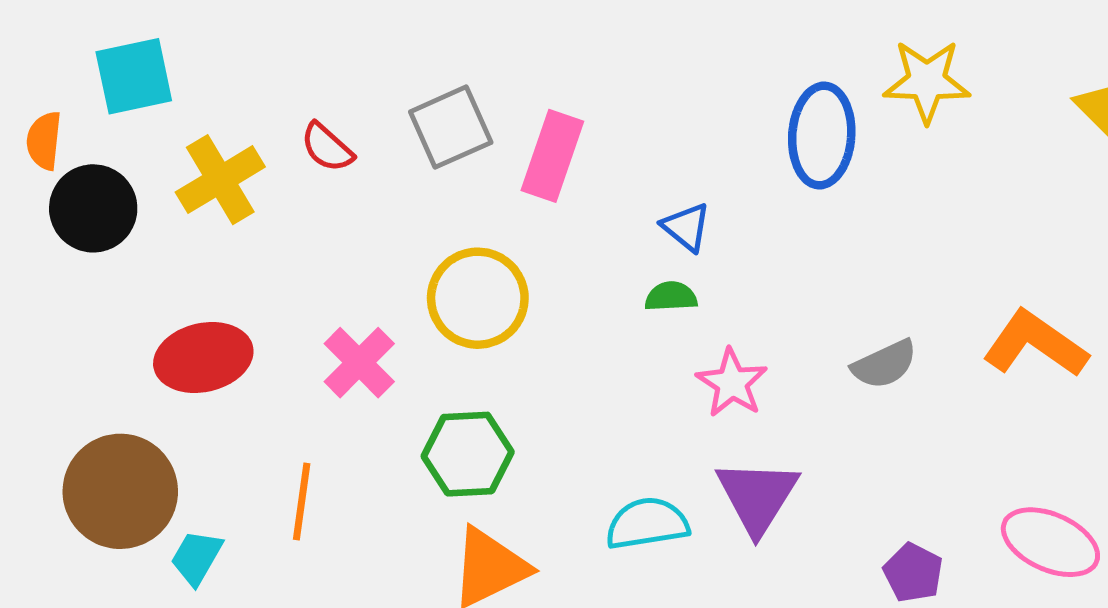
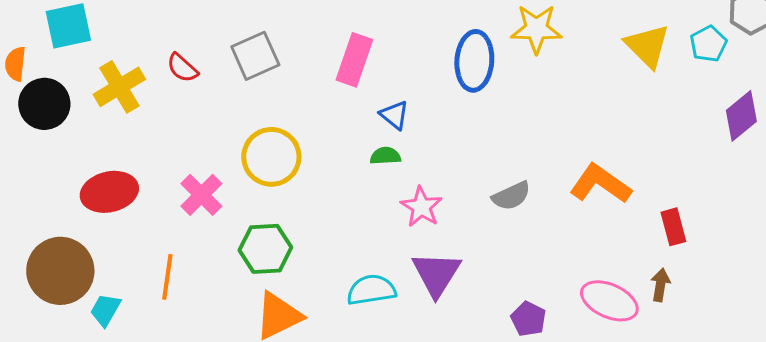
pink rectangle: (552, 156) -> (354, 60), moved

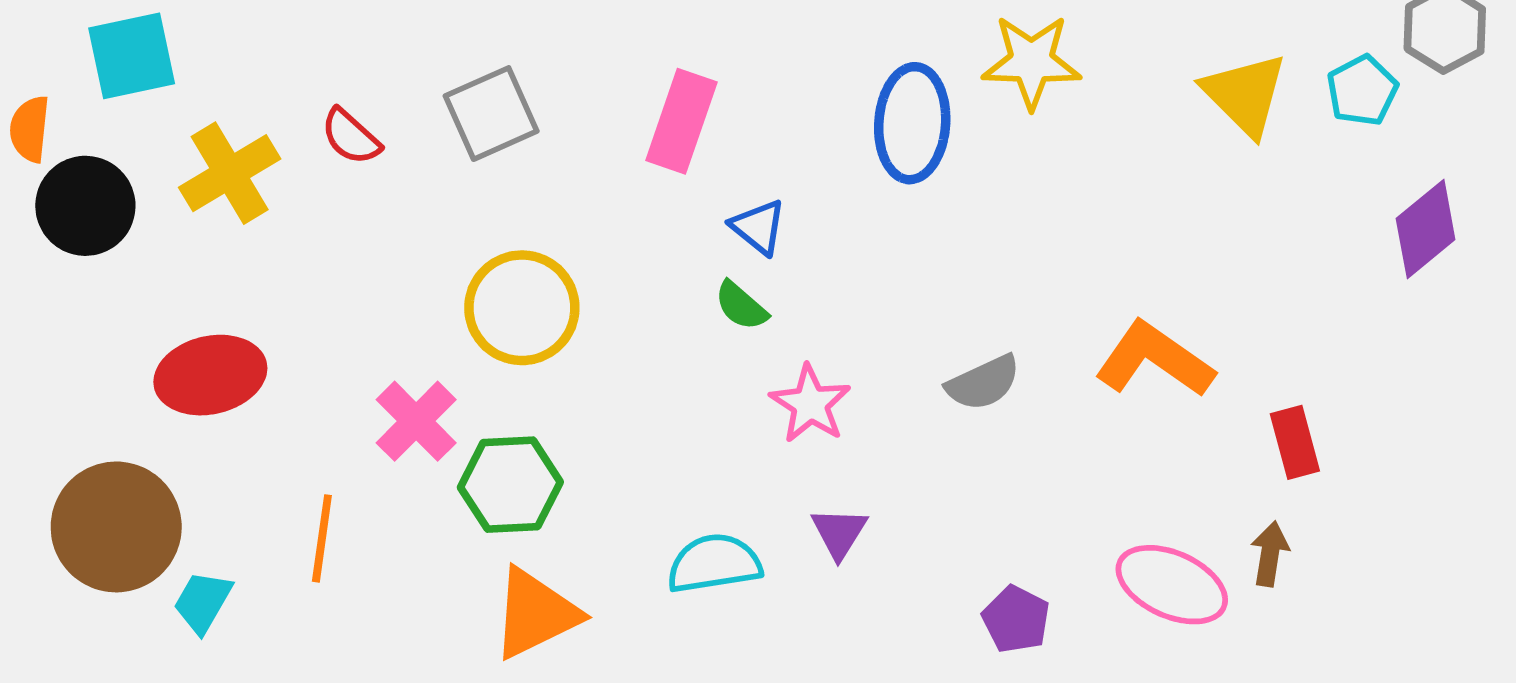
green semicircle: (385, 156) -> (741, 306), turned -136
pink cross: (201, 195) -> (416, 421), moved
purple triangle: (436, 274) -> (839, 533), size x0.6

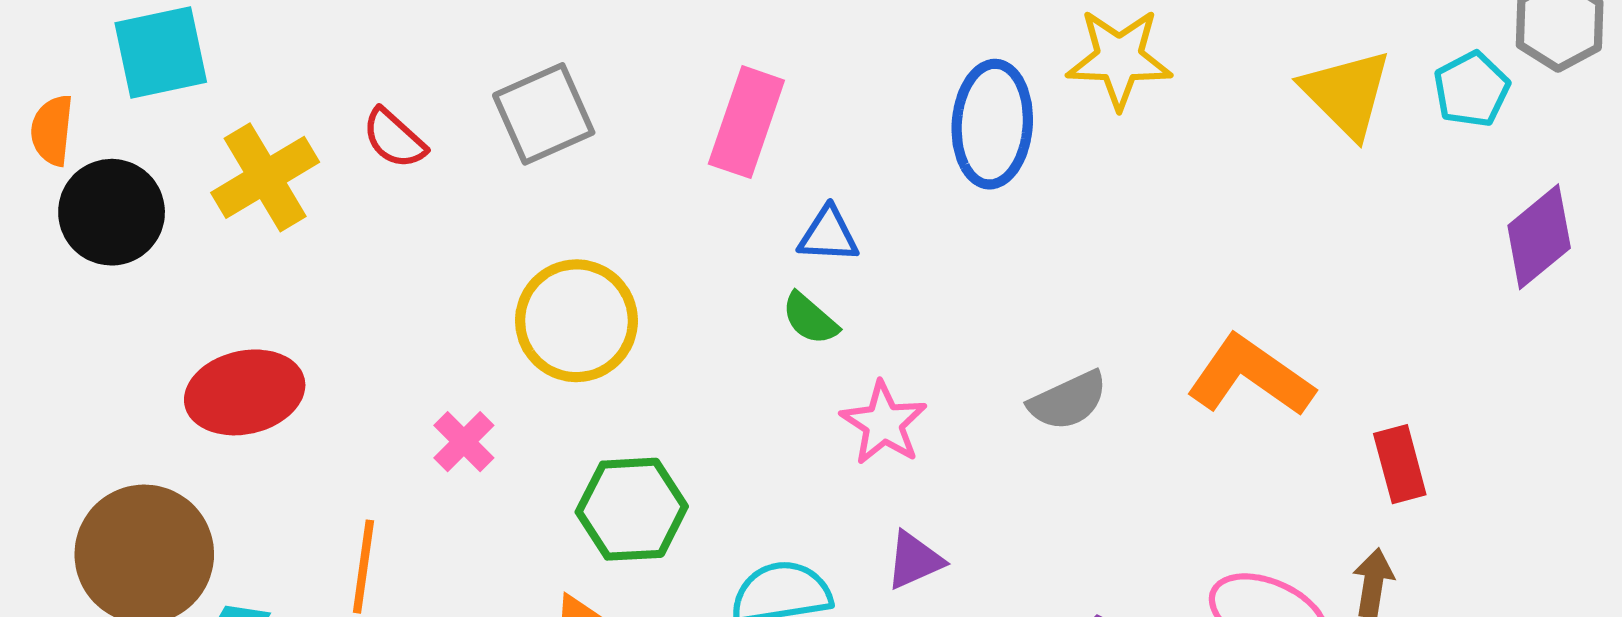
blue triangle: (758, 227) -> (828, 235), turned -36
pink cross: (416, 421) -> (464, 442), size x0.7
green hexagon: (510, 485) -> (632, 509), moved
purple triangle: (839, 533) -> (914, 560), turned 34

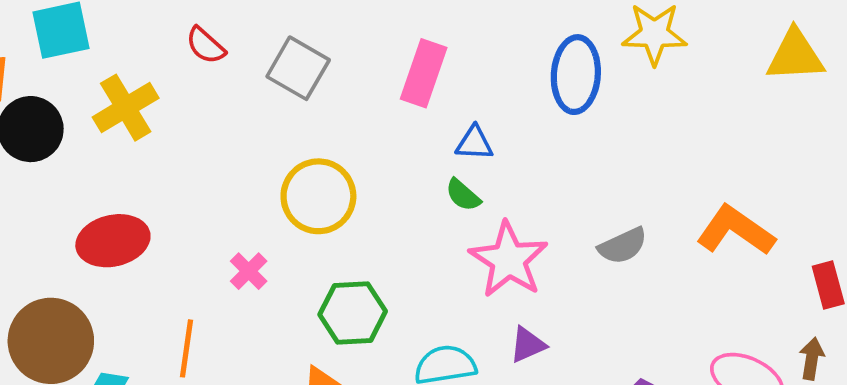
yellow triangle: (1347, 93) -> (795, 56), turned -48
gray square: (544, 114) -> (298, 68), turned -36
red semicircle: (394, 138) -> (206, 45), moved
pink star: (884, 423) -> (509, 260), size x1.5

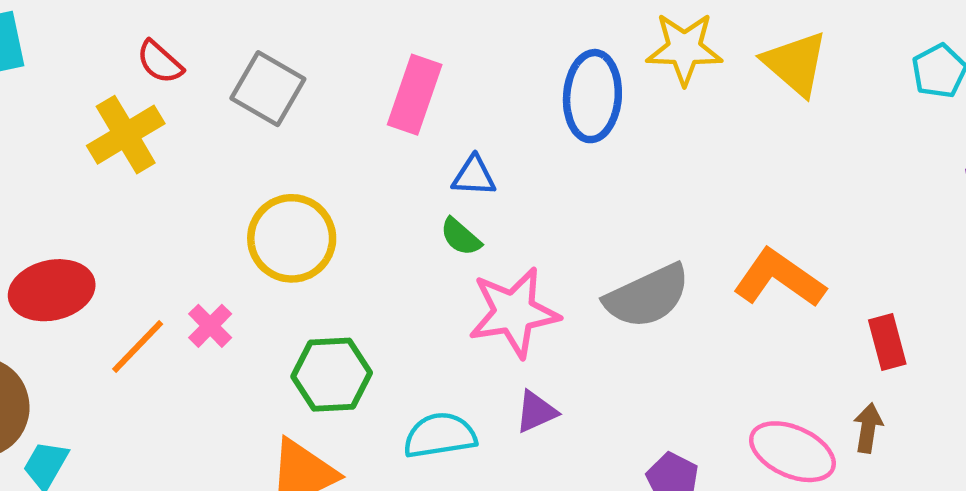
yellow triangle: (795, 56) -> (795, 64), moved, turned 44
yellow cross: (126, 108) -> (126, 135), moved
gray semicircle: (623, 246) -> (647, 296), size x1.5
pink star: (509, 260) -> (514, 312), turned 30
orange line: (187, 348) -> (138, 347), moved, turned 36

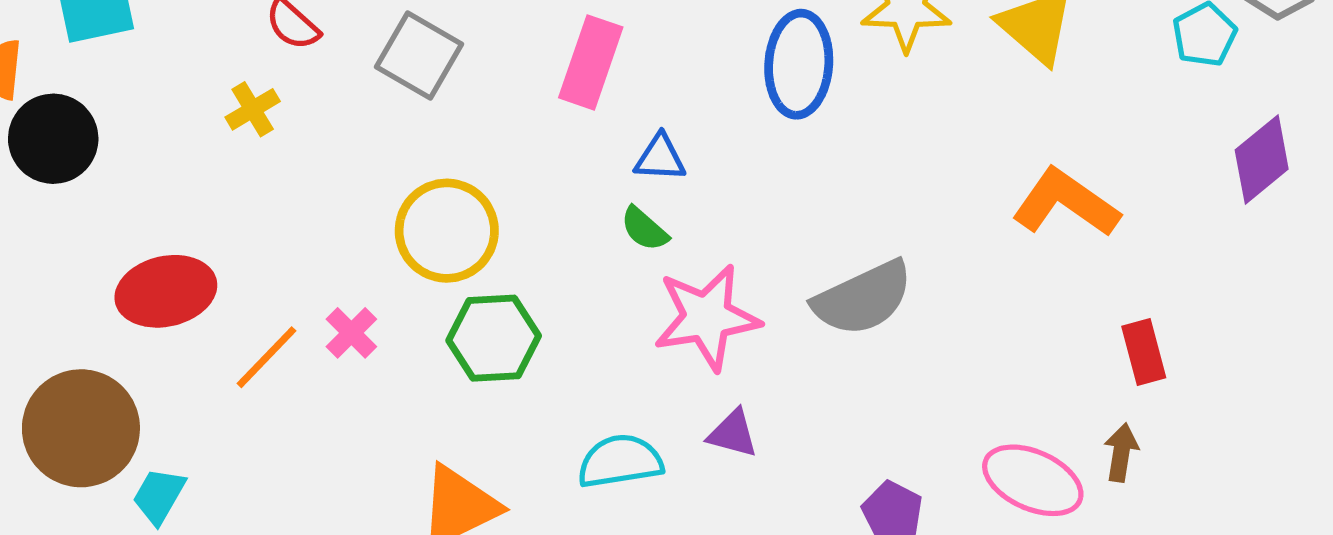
yellow cross: (126, 135) -> (253, 109), size x0.6
orange L-shape: (779, 278) -> (1066, 203), moved
green hexagon: (332, 375) -> (494, 338), moved
purple triangle: (536, 412) -> (733, 433), turned 39

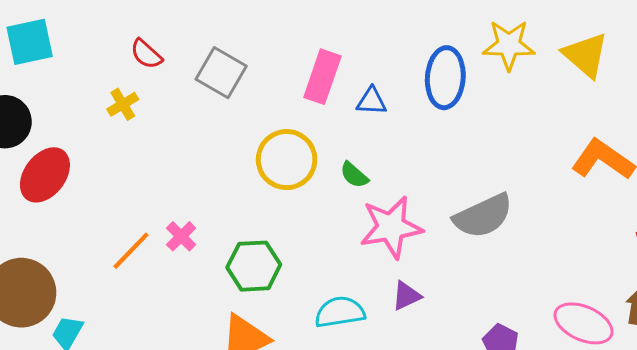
blue triangle: (660, 158) -> (372, 101), moved
yellow circle: (447, 231) -> (287, 160), moved
red ellipse: (166, 291) -> (45, 175), moved, turned -40
green hexagon: (494, 338) -> (254, 266), moved
purple triangle: (733, 433) -> (406, 296), turned -40

